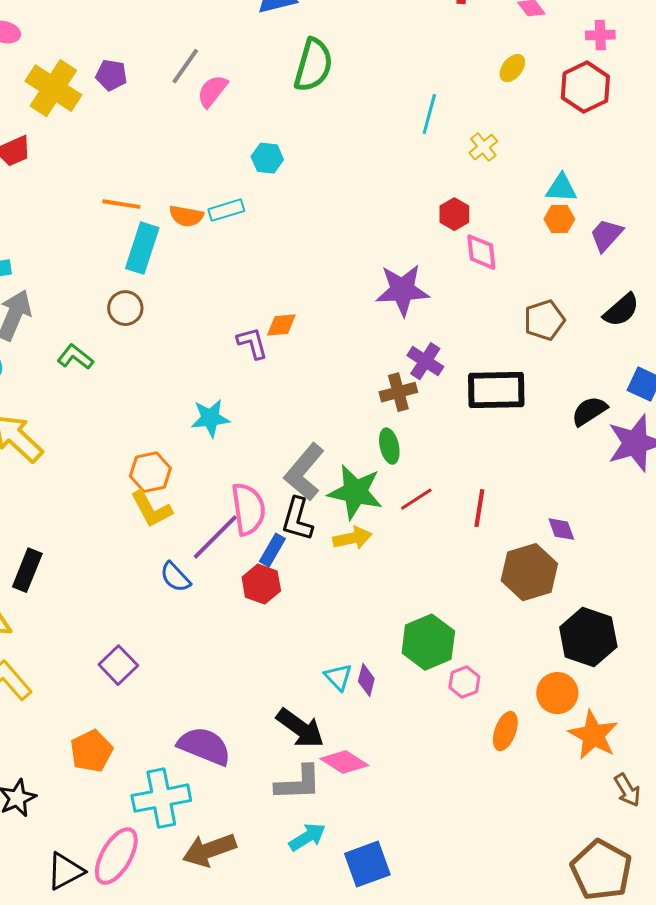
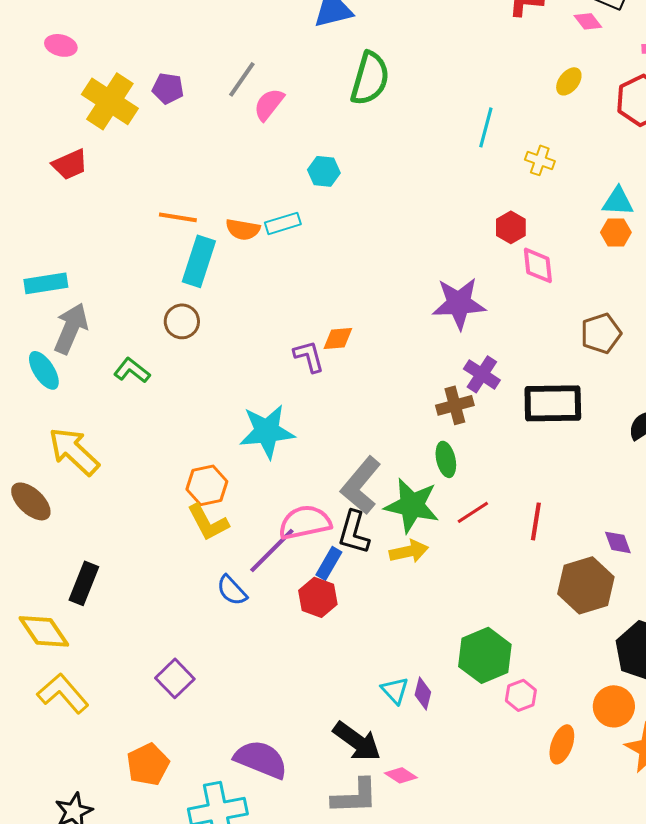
yellow cross: (483, 147) -> (540, 160), turned -32
cyan star: (210, 418) -> (267, 431), size x1.4
pink semicircle: (248, 509) -> (305, 522), turned -94
pink diamond: (344, 762) -> (401, 775), size x0.7

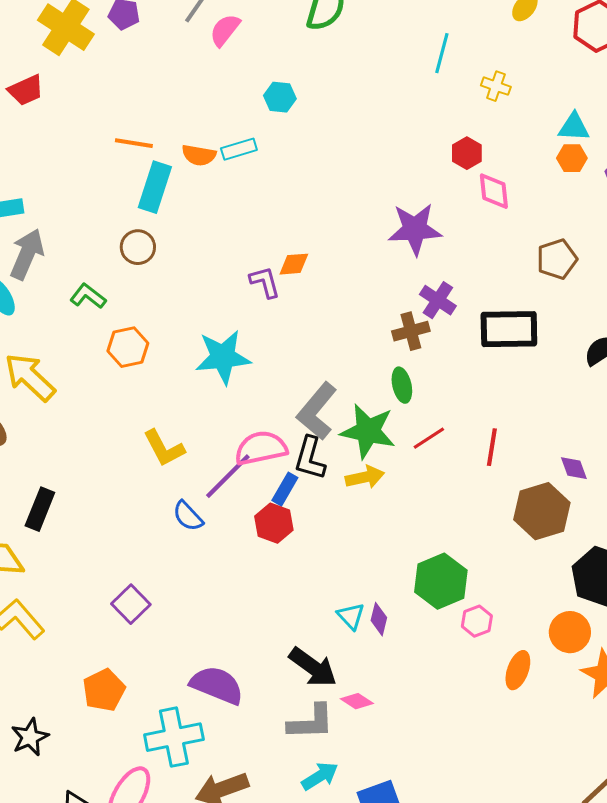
orange hexagon: (207, 485) -> (128, 347), moved

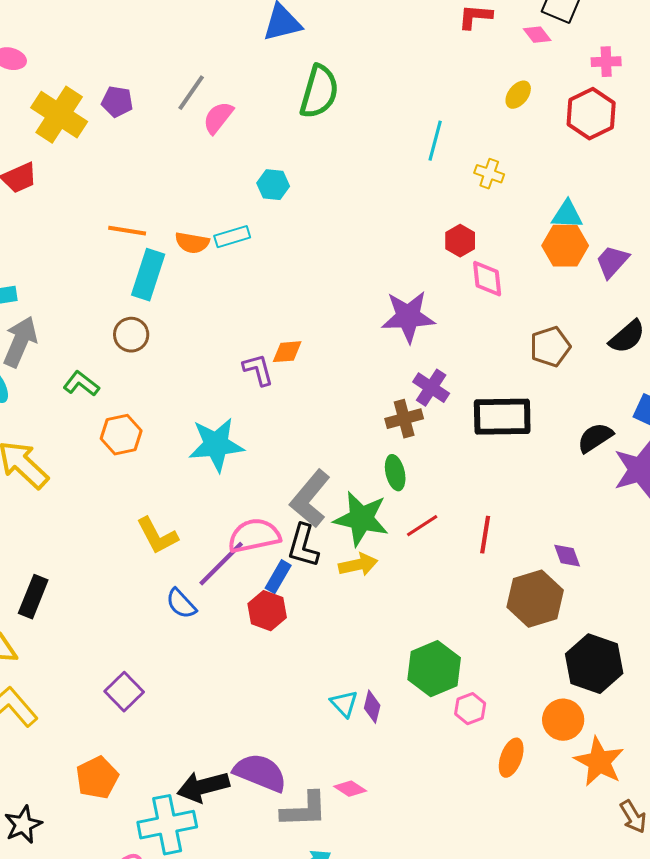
orange hexagon: (572, 158) -> (565, 246), size x1.5
black arrow: (313, 667) -> (203, 787), moved, turned 129
purple semicircle: (217, 685) -> (260, 773), moved

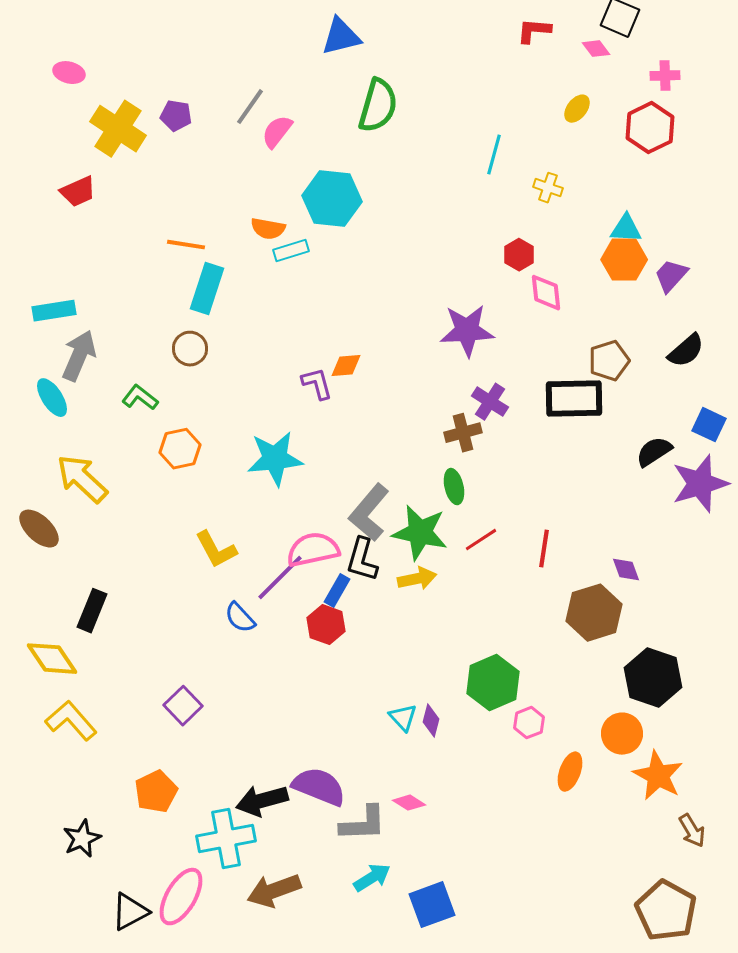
cyan hexagon: (273, 185) -> (332, 199), size x1.8
orange semicircle: (192, 243) -> (268, 229), moved
black rectangle: (502, 417) -> (574, 399), moved

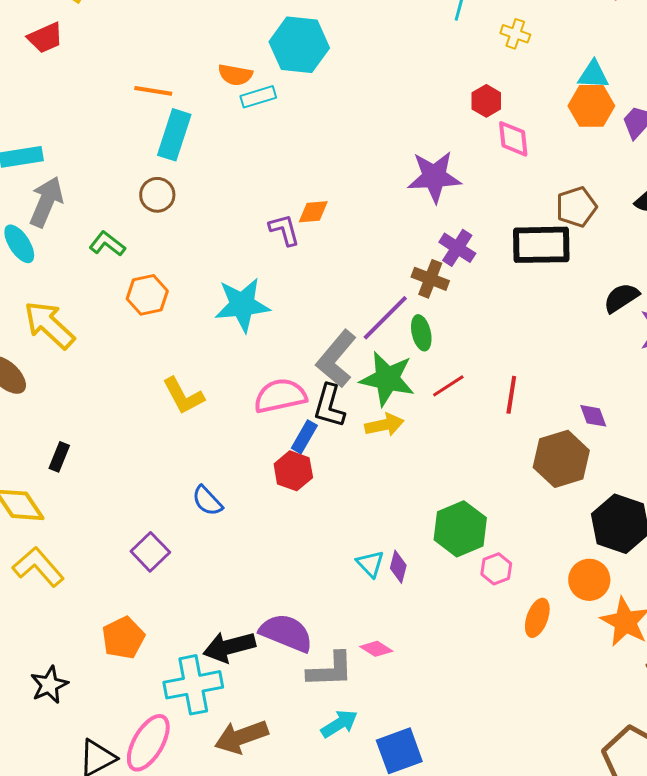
brown cross: (463, 433) -> (430, 279), turned 36
purple line: (280, 578) -> (385, 318), moved
black rectangle: (92, 611) -> (59, 457), size x0.7
blue semicircle: (240, 618) -> (207, 501), moved

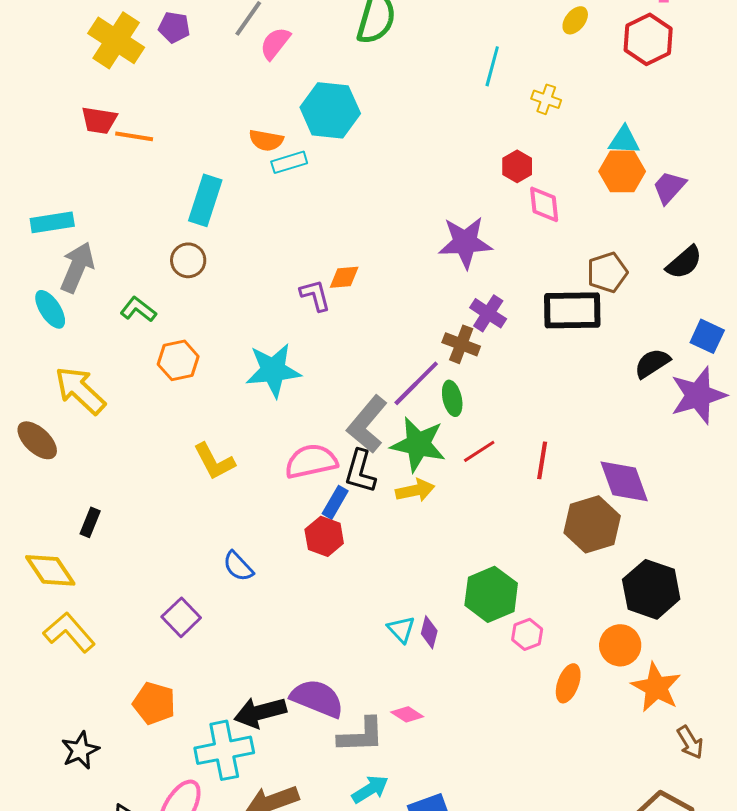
red trapezoid: (45, 38) -> (99, 120), moved, turned 33
orange line: (153, 91) -> (134, 136), moved
purple diamond: (593, 416) -> (624, 481), size x1.8
orange pentagon: (123, 638) -> (154, 703), turned -30

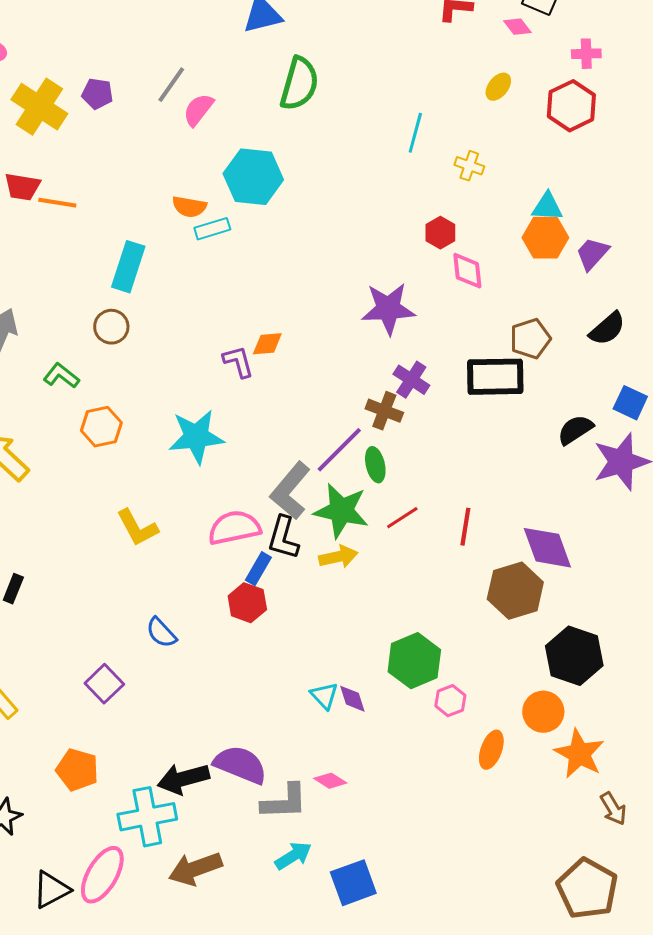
purple diamond: (429, 632) -> (352, 699), turned -32

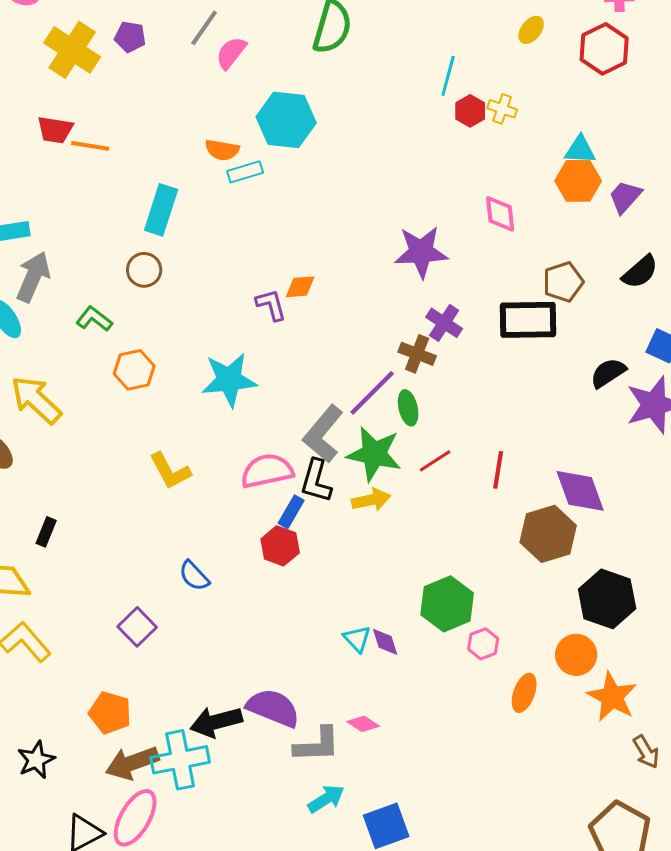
red hexagon: (440, 233) -> (470, 111), moved
brown arrow: (195, 869) -> (132, 763), moved

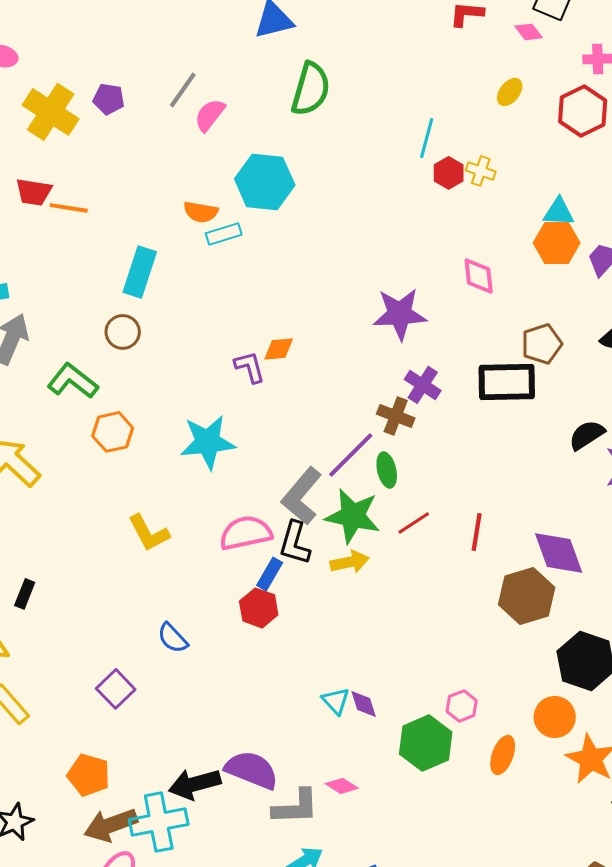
green L-shape: (94, 319) -> (73, 381), size x1.4
green hexagon: (447, 604) -> (426, 743), moved

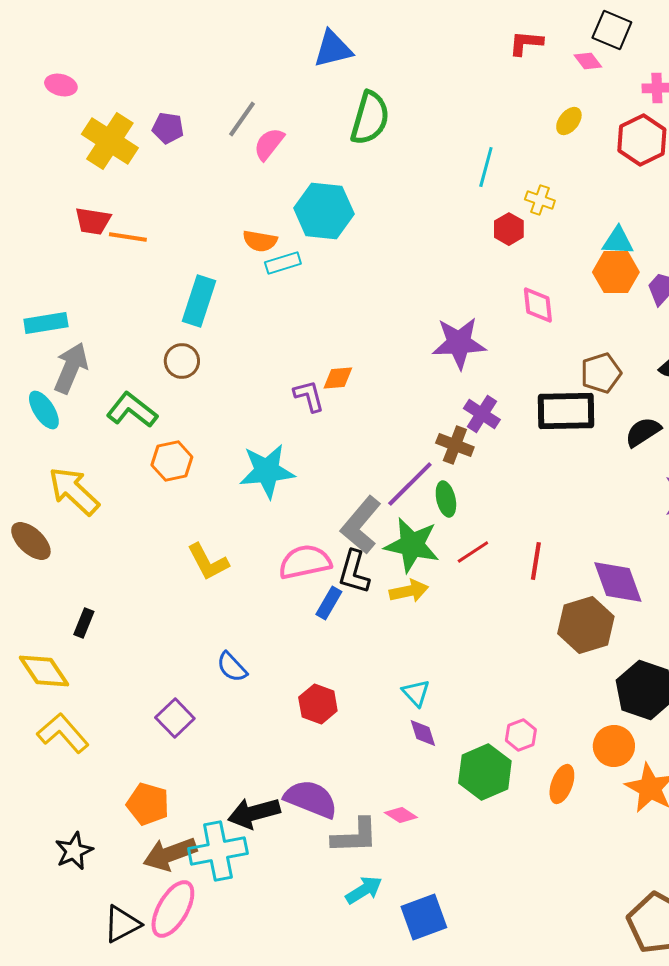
red hexagon: (449, 173) -> (509, 229), moved
black semicircle: (587, 435) -> (643, 432), moved
red hexagon: (259, 608) -> (318, 704), moved
cyan triangle: (336, 701) -> (416, 693), moved

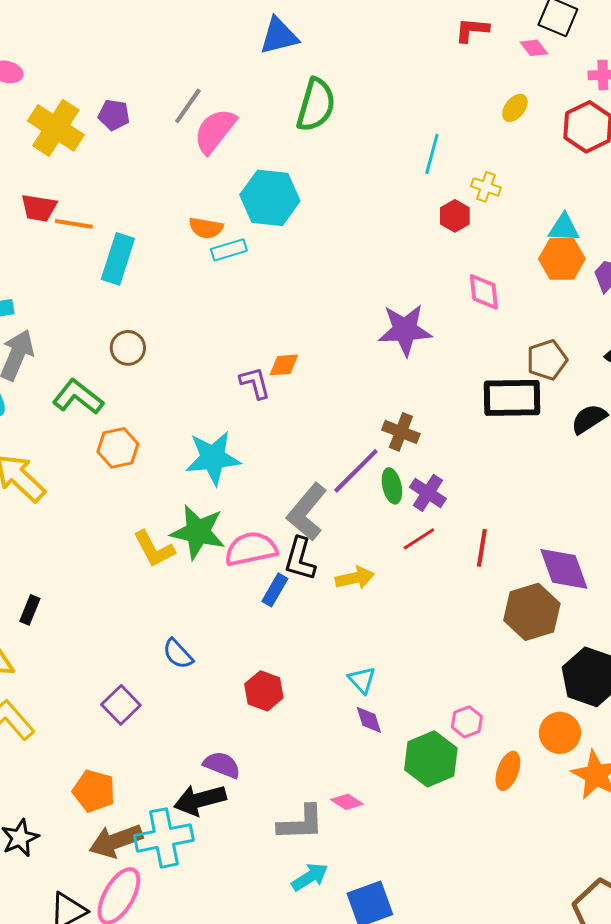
pink semicircle: (269, 144) -> (215, 131), size x1.4
cyan rectangle: (199, 301) -> (118, 259), moved
purple cross: (482, 414) -> (428, 493), moved
green star: (412, 545) -> (198, 532), moved
purple semicircle: (311, 799) -> (222, 765), moved, size x0.7

